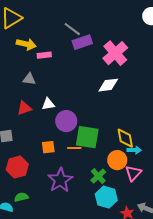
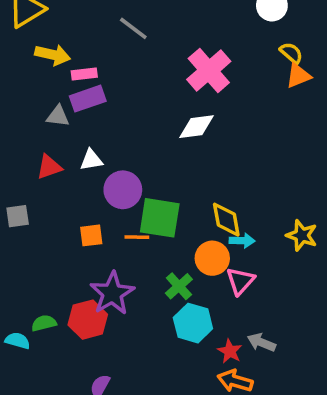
purple rectangle: (82, 42) -> (88, 99), moved
red hexagon: (17, 167) -> (88, 320), moved

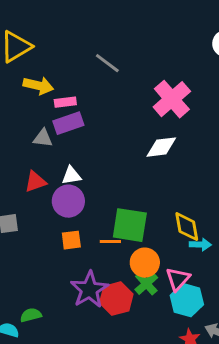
purple circle: (123, 190) -> (68, 201), moved
orange circle: (212, 258) -> (145, 263), moved
pink triangle: (240, 281) -> (178, 279), moved
red hexagon: (88, 320) -> (116, 299), moved
cyan hexagon: (193, 323) -> (187, 300), moved

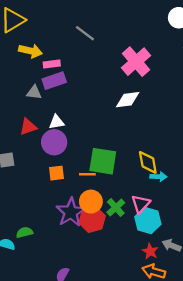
orange circle: (145, 263) -> (91, 202), moved

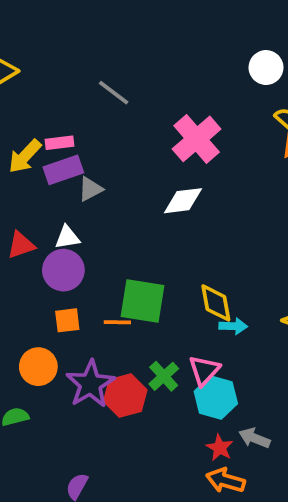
yellow arrow: (30, 51) -> (25, 156), moved, turned 120
gray triangle: (34, 92) -> (90, 189), moved, turned -35
orange circle: (91, 202) -> (38, 367), moved

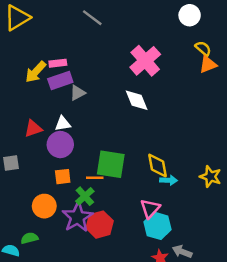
gray line: (114, 93) -> (92, 18), moved
white diamond: (183, 201) -> (137, 100), turned 75
green cross: (164, 376) -> (85, 196), moved

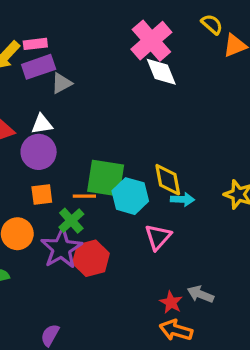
yellow semicircle: (203, 48) -> (212, 24), moved
white diamond: (137, 100) -> (161, 72), moved
cyan hexagon: (158, 226) -> (130, 196), moved

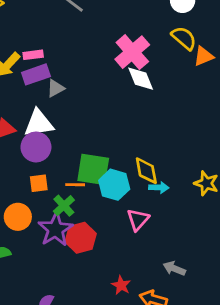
yellow semicircle: (212, 24) -> (184, 38), size x1.4
white triangle: (42, 124) -> (39, 123), size x1.6
red star: (171, 302) -> (121, 285), moved

